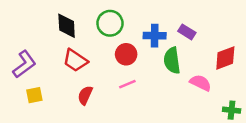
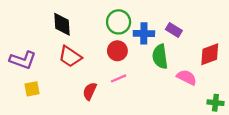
green circle: (110, 23) -> (119, 22), moved
purple L-shape: (24, 64) -> (23, 60), turned 56
red semicircle: (85, 95) -> (90, 91), moved

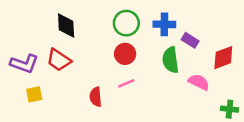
purple rectangle: (174, 30) -> (190, 40), moved
blue cross: (144, 33) -> (164, 24), moved
red trapezoid: (70, 57) -> (59, 60), moved
red semicircle: (90, 91) -> (96, 97), turned -30

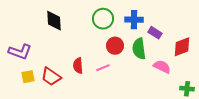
red circle: (125, 54) -> (115, 46), moved
red trapezoid: (59, 60) -> (51, 77), moved
red semicircle: (96, 97) -> (78, 66), moved

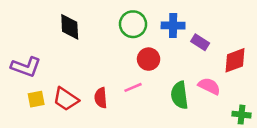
green semicircle: (139, 49) -> (180, 95), moved
red semicircle: (78, 66) -> (101, 98), moved

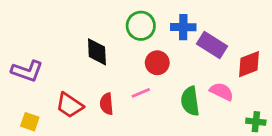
black diamond: (70, 27) -> (97, 52), moved
purple rectangle: (200, 42) -> (212, 45), size x1.5
yellow square: (36, 99) -> (30, 122), moved, turned 30

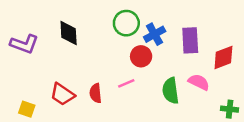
blue cross: (183, 27) -> (155, 34), moved, turned -30
purple rectangle: (212, 45) -> (190, 40), turned 55
black diamond: (97, 52) -> (69, 33), moved
purple L-shape: (27, 71) -> (24, 44), moved

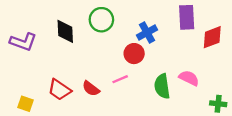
green circle: (126, 23) -> (101, 20), moved
purple rectangle: (190, 40) -> (187, 17), moved
red diamond: (223, 58) -> (212, 37), moved
red semicircle: (96, 93) -> (91, 89), turned -48

